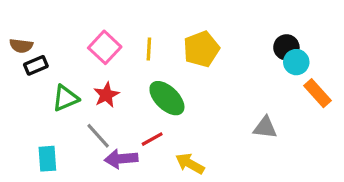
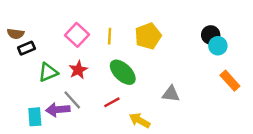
orange rectangle: (318, 93) -> (230, 81), moved
gray triangle: (265, 128) -> (171, 94), moved
purple arrow: (121, 159) -> (58, 110), moved

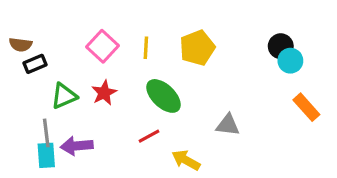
gray line: (72, 100) -> (46, 133), moved, turned 35

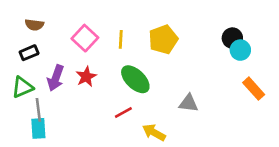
brown semicircle: (21, 45) -> (34, 25), moved
green triangle: (64, 96) -> (22, 87), moved
purple arrow: (77, 146) -> (56, 78), moved, turned -65

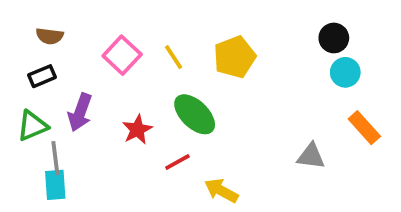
black circle: (232, 38) -> (334, 38), moved
yellow line: (121, 39) -> (174, 57), turned -36
red star: (86, 77) -> (137, 130), moved
gray triangle: (189, 103) -> (311, 156), moved

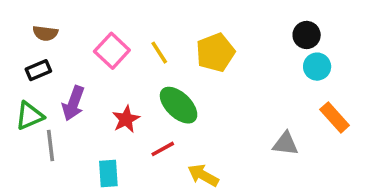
cyan rectangle: (55, 185) -> (108, 174), moved

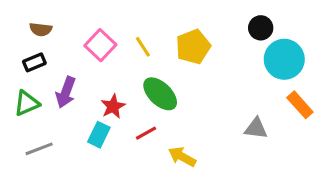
black circle: (307, 35) -> (261, 28), moved
cyan circle: (317, 67) -> (284, 59), size x1.6
gray line: (51, 145) -> (39, 149), moved, turned 76
cyan rectangle: (108, 174) -> (99, 135), moved, turned 30

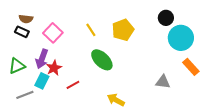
pink square: (100, 45) -> (53, 33), moved
black rectangle: (34, 62) -> (22, 32), moved, turned 48
red star: (113, 106) -> (54, 68), moved
red line: (146, 133) -> (73, 85), moved
cyan rectangle: (99, 135) -> (42, 81), moved

